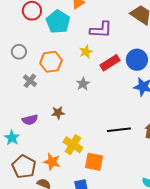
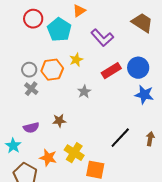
purple L-shape: (101, 30) -> (102, 38), turned 45
gray circle: (19, 52) -> (29, 70), moved
yellow star: (86, 52) -> (76, 60), moved
black line: (119, 130) -> (120, 138), turned -40
orange star: (52, 162) -> (48, 158), moved

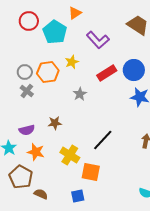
black line: (120, 138) -> (103, 140), moved
orange star: (48, 158) -> (36, 152), moved

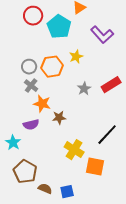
red rectangle: (107, 73) -> (111, 85), moved
orange star: (36, 152) -> (42, 104), moved
blue square: (78, 196) -> (67, 192), moved

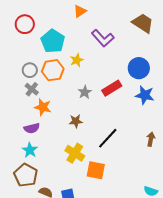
red circle: (33, 16) -> (25, 24), moved
cyan pentagon: (59, 27) -> (53, 41), moved
brown star: (59, 118) -> (76, 121), moved
cyan star: (13, 143) -> (30, 150), moved

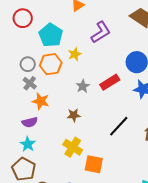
purple L-shape: (103, 38) -> (101, 32), turned -80
black line: (108, 138) -> (119, 126), moved

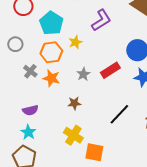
gray circle: (28, 64) -> (15, 44), moved
orange star: (41, 101) -> (51, 78), moved

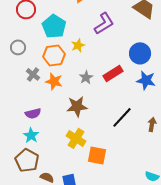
brown star: (74, 103) -> (77, 106), size x1.5

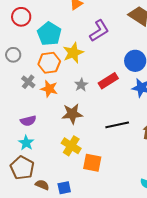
yellow star: (78, 45) -> (73, 53), size x1.5
black line: (122, 117) -> (117, 125), turned 35

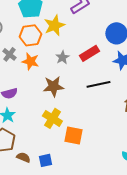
black line: (117, 125) -> (98, 84), moved

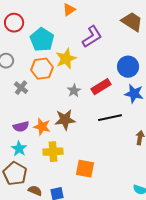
orange star: (30, 61) -> (42, 127), moved
yellow cross: (52, 118) -> (53, 152), moved, turned -36

